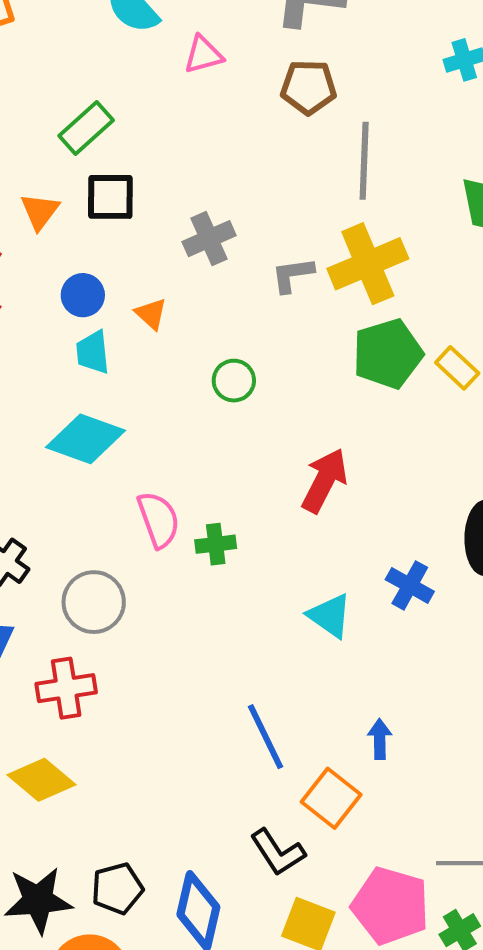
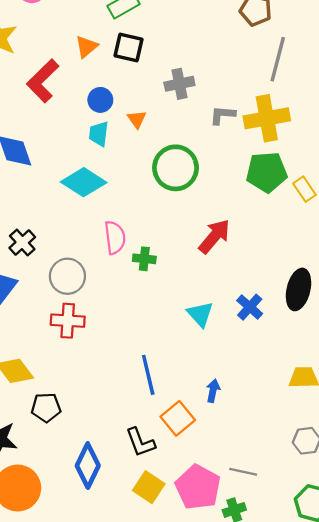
green circle: (234, 381) -> (176, 168), size x1.8
red cross: (66, 688) -> (68, 321), moved
black pentagon: (117, 888) -> (46, 407), moved

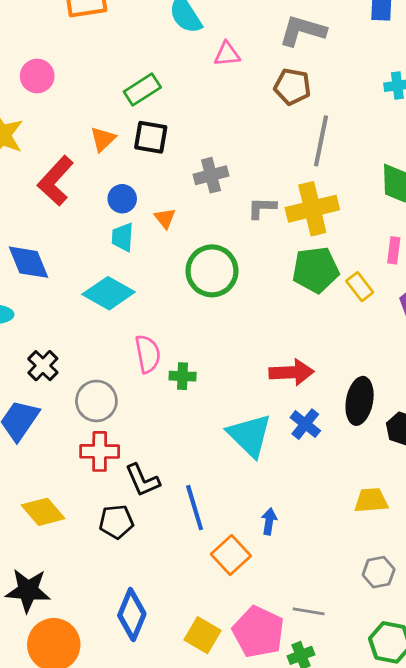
red arrow: (214, 236) -> (291, 372), moved, turned 51
cyan triangle: (200, 314) -> (250, 435), size x1.5
black pentagon: (46, 407) -> (116, 522), moved
black L-shape: (140, 442) -> (142, 480), moved

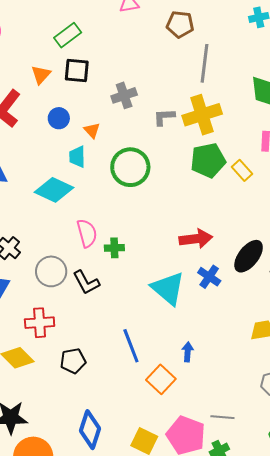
cyan trapezoid: (123, 237) -> (77, 157), moved
black ellipse: (360, 401) -> (249, 256), turned 32
red cross: (100, 451) -> (40, 323), moved
black L-shape: (142, 480) -> (86, 282), moved

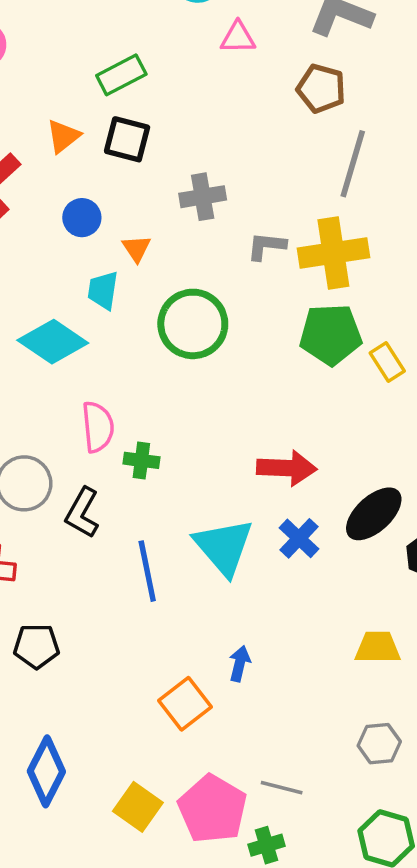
black L-shape: (86, 282) -> (82, 513), turned 48
blue line: (131, 346) -> (147, 571), moved

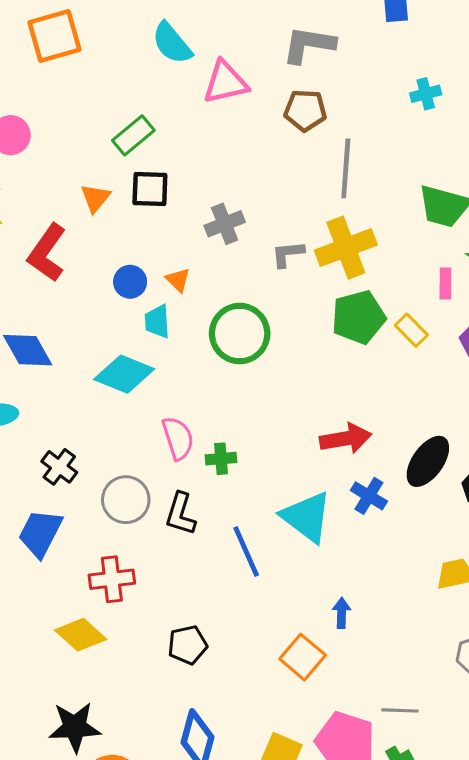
pink triangle: (238, 38) -> (225, 82), size x1.5
blue circle: (82, 218) -> (130, 282), moved
black pentagon: (36, 646) -> (188, 645), moved

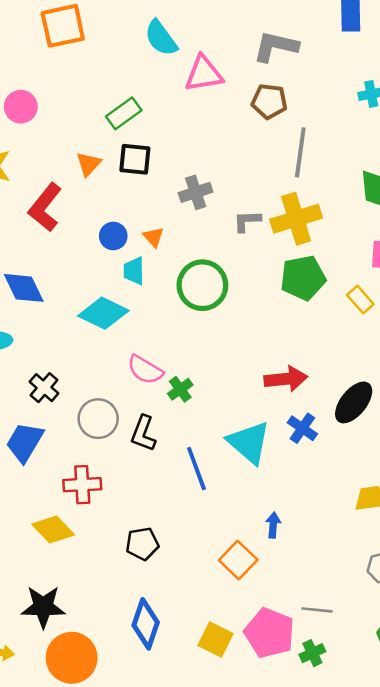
yellow rectangle: (411, 330) -> (360, 300), moved
pink semicircle: (178, 438) -> (145, 370), turned 135
green cross: (221, 459) -> (180, 389), turned -35

